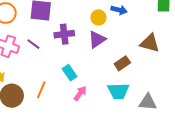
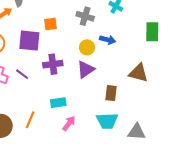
brown rectangle: (122, 63) -> (111, 93), turned -49
cyan rectangle: (70, 73) -> (58, 103), turned -63

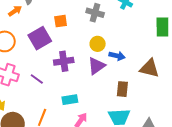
blue arrow: (108, 40) -> (117, 56), moved
purple square: (29, 41) -> (40, 38), turned -35
purple line: (22, 74) -> (37, 79), moved

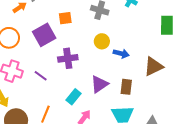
purple triangle: (97, 66) -> (99, 84), moved
brown triangle: (149, 68) -> (153, 66), turned -40
cyan rectangle: (70, 100) -> (74, 97), turned -42

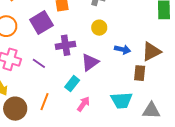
blue arrow: (121, 53) -> (122, 49), moved
purple triangle: (99, 84) -> (90, 62), moved
brown rectangle: (126, 87) -> (140, 73), moved

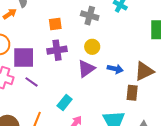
purple square: (41, 22) -> (24, 58), moved, turned 30
purple cross: (66, 45) -> (57, 50), moved
purple triangle: (90, 62) -> (86, 69), moved

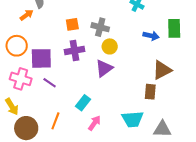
gray cross: (90, 16) -> (100, 27), moved
blue arrow: (115, 69) -> (151, 36), moved

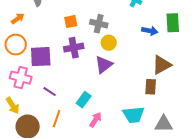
orange arrow: (27, 15) -> (18, 19), moved
purple line: (50, 83) -> (50, 92), moved

